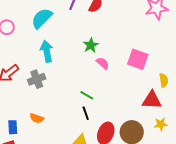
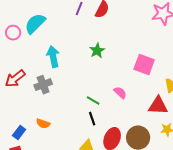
cyan semicircle: (42, 18) -> (35, 24), moved
pink semicircle: (103, 63) -> (120, 93), moved
blue rectangle: (13, 127) -> (19, 133), turned 40

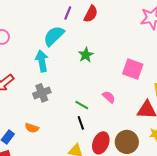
cyan semicircle: (35, 24) -> (54, 36), moved
gray cross: (43, 85) -> (42, 93), moved

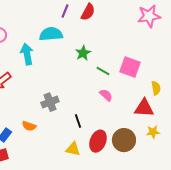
cyan semicircle: (54, 36) -> (51, 34), turned 40
cyan arrow: (42, 61) -> (27, 54), moved
gray cross: (42, 93) -> (50, 102), moved
green line: (82, 105) -> (103, 71), moved

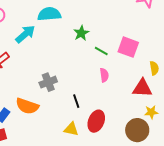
cyan arrow: (27, 54) -> (25, 34), turned 60
pink semicircle: (106, 95) -> (104, 75), turned 40
orange semicircle: (29, 126) -> (27, 106), size x1.6
brown circle: (124, 140) -> (137, 130), moved

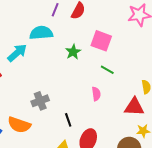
pink square: (128, 47) -> (101, 41), moved
green line: (101, 51) -> (107, 70), moved

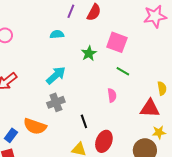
cyan semicircle: (41, 33) -> (57, 34), size x0.6
cyan arrow: (17, 53) -> (56, 75), moved

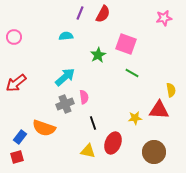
pink star: (155, 16) -> (164, 18), size x0.7
pink semicircle: (112, 95) -> (84, 97), moved
yellow star: (159, 132) -> (135, 118), moved

